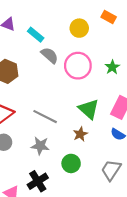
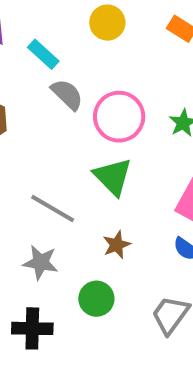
yellow circle: (79, 28) -> (107, 23), moved
green triangle: (89, 109) -> (113, 177), moved
black cross: (38, 181) -> (32, 328), turned 30

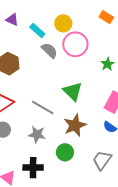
yellow circle: (107, 23) -> (63, 23), moved
pink circle: (119, 117) -> (75, 44), moved
brown star: (117, 245) -> (75, 125), size x1.6

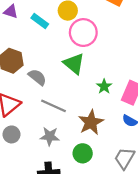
gray semicircle: (49, 50) -> (37, 77), moved
green star: (107, 64) -> (104, 86), moved
green triangle: (73, 91) -> (74, 64), moved

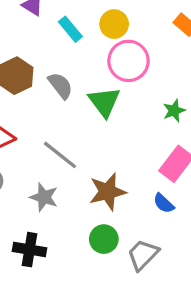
gray semicircle: (37, 77) -> (60, 86), moved
green star: (104, 86) -> (174, 111), moved
green circle: (83, 153) -> (104, 239), moved

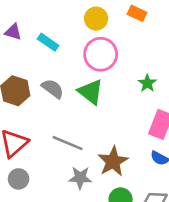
yellow circle: (114, 24) -> (96, 19), moved
gray star: (44, 197) -> (80, 178), moved

